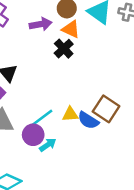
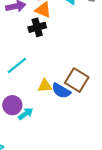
black cross: (64, 49) -> (37, 27), turned 30
cyan line: (42, 118) -> (17, 65), moved

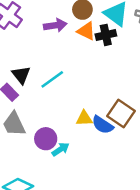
black cross: (37, 27) -> (106, 35), moved
cyan line: (17, 65) -> (52, 79), moved

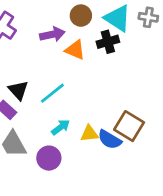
orange triangle: (86, 31) -> (75, 50), moved
cyan arrow: (60, 149) -> (61, 127), moved

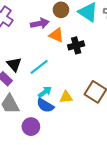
black cross: (108, 42) -> (76, 45), moved
blue semicircle: (110, 140) -> (45, 105), moved
purple circle: (49, 158) -> (31, 127), moved

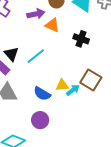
black cross: (76, 45) -> (81, 39), moved, turned 35
cyan arrow: (45, 92) -> (73, 90), moved
purple circle: (31, 127) -> (40, 120), moved

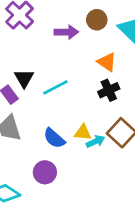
orange triangle: (52, 25) -> (107, 62), moved
black cross: (81, 39) -> (109, 90), moved, turned 35

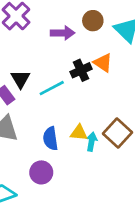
black cross: (109, 90) -> (81, 70), moved
blue semicircle: (54, 138) -> (50, 139), turned 40
cyan arrow: (95, 141) -> (92, 142), turned -54

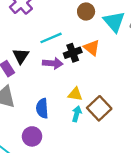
purple arrow: (63, 33) -> (53, 63), moved
cyan line: (52, 88) -> (51, 38), moved
yellow triangle: (79, 133) -> (75, 94), moved

